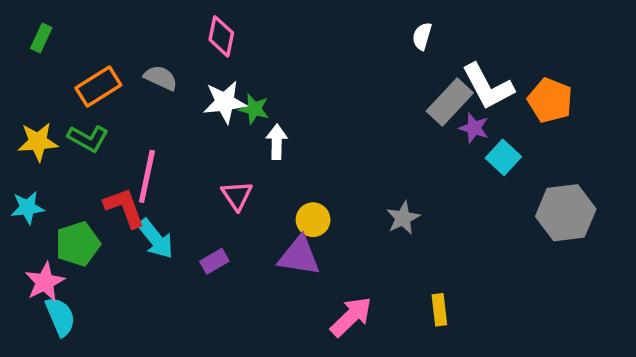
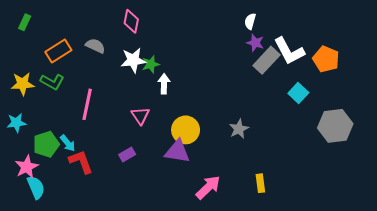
green star: (254, 109) -> (151, 64), turned -30
purple star: (474, 128) -> (255, 43), moved
red L-shape: (124, 208) -> (81, 162), moved
yellow circle: (313, 220) -> (186, 130), size x1.4
cyan arrow: (156, 239) -> (68, 143), moved, size x0.7

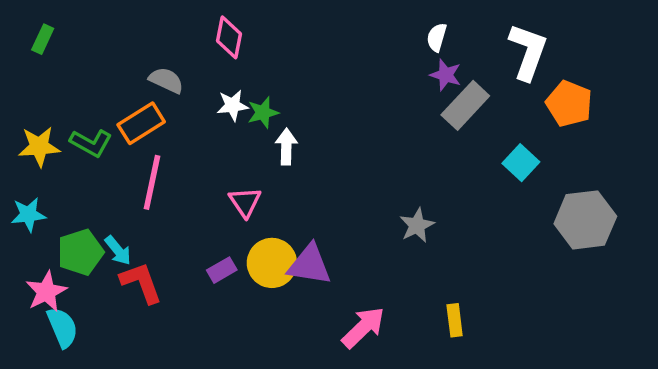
orange rectangle: (58, 51) -> (141, 123), moved
white L-shape: (289, 51) -> (528, 52), moved, turned -132
white star: (133, 60) -> (233, 105), size x0.7
yellow circle: (186, 130) -> (272, 263), moved

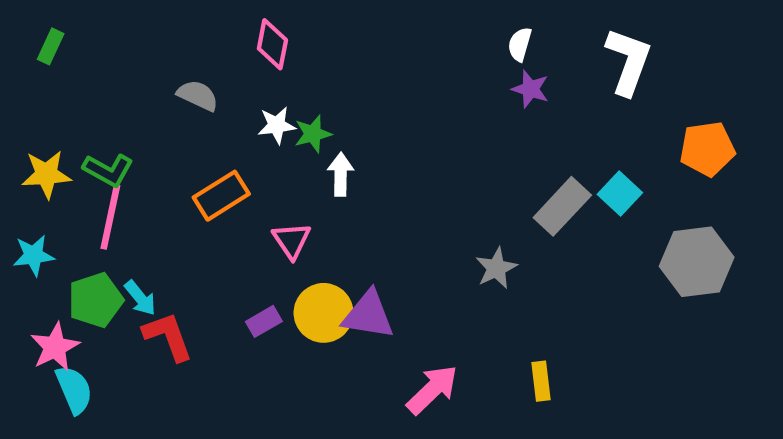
orange pentagon: (569, 104) -> (707, 149), moved, turned -30
gray rectangle: (465, 105) -> (562, 206), moved
orange rectangle: (141, 123) -> (221, 196), moved
pink line: (152, 182) -> (110, 217), moved

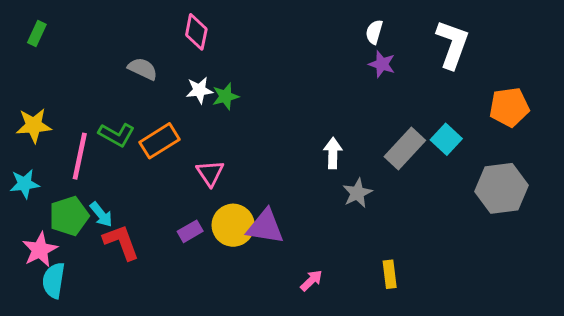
green L-shape: (108, 170) -> (117, 135), moved
white arrow: (341, 174) -> (333, 153), moved
cyan semicircle: (74, 390) -> (54, 280), turned -148
pink arrow: (432, 390) -> (311, 280), size x0.6

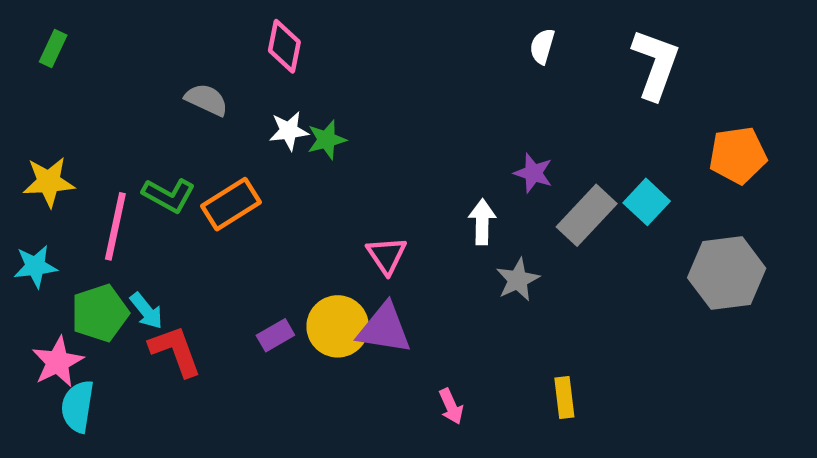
purple star: (382, 64) -> (533, 173), moved
pink triangle: (210, 173) -> (387, 255), moved
pink arrow: (311, 280) -> (451, 406), turned 110

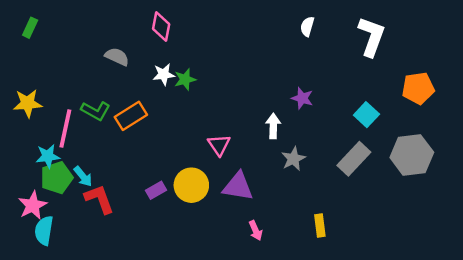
gray rectangle: (587, 215) -> (354, 159), moved
cyan star: (35, 266) -> (48, 156), moved
purple triangle: (384, 329) -> (238, 186), moved

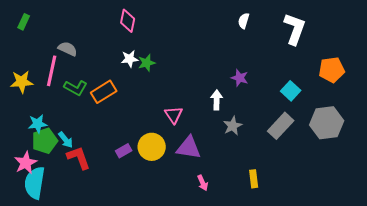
gray semicircle: (117, 57) -> (68, 49), moved
pink line: (65, 129) -> (52, 71), moved
cyan semicircle: (44, 231) -> (35, 183), size x1.4

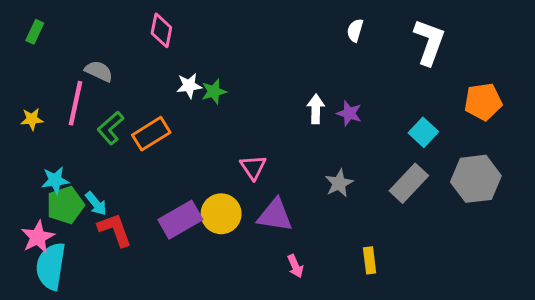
pink diamond: (128, 21) -> (161, 30), moved
yellow star: (22, 82) -> (32, 119), size x0.7
green L-shape: (76, 88) -> (110, 128), turned 110
white arrow: (217, 100) -> (316, 109), moved
purple rectangle: (124, 151) -> (180, 220), size x1.8

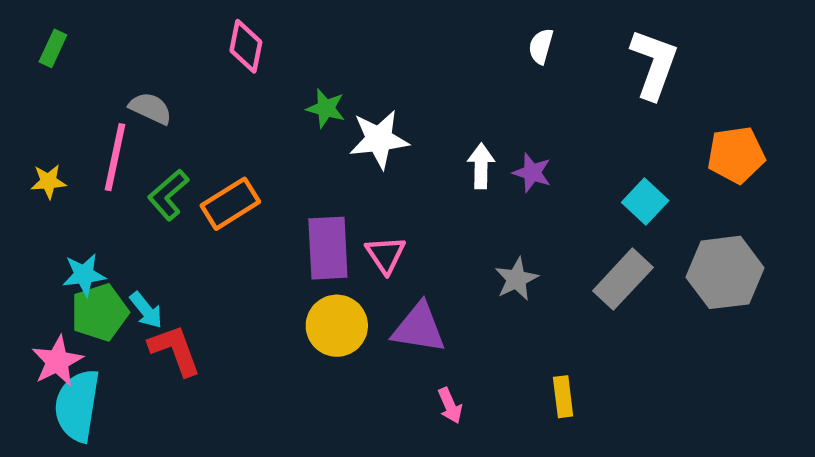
white star: (189, 86) -> (379, 139), moved, size x1.5
green star: (214, 91) -> (326, 108), moved, turned 30
purple rectangle: (180, 220) -> (328, 248), moved, turned -63

